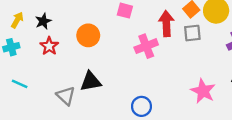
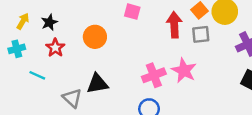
pink cross: (146, 46) -> (154, 75), moved
cyan line: (20, 84) -> (37, 75), moved
pink star: (203, 91) -> (184, 70), moved

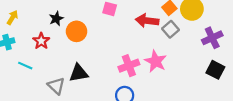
black star: (49, 22) -> (56, 19), moved
red arrow: (174, 25) -> (147, 21), turned -80
gray square: (201, 34) -> (171, 29), turned -35

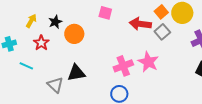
yellow arrow: (12, 17) -> (31, 21), moved

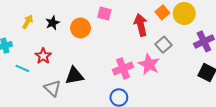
red arrow: (140, 24) -> (141, 25), turned 70
gray square: (162, 32) -> (163, 45), moved
orange circle: (74, 34) -> (81, 28), moved
red star: (41, 43) -> (43, 56), moved

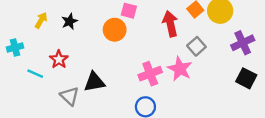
orange circle: (81, 28) -> (115, 30), moved

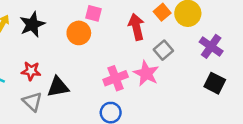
black star: (70, 21) -> (32, 24), size x1.5
purple cross: (243, 43) -> (211, 46), turned -30
red star: (59, 59) -> (31, 71), moved, turned -30

